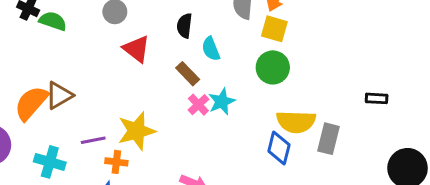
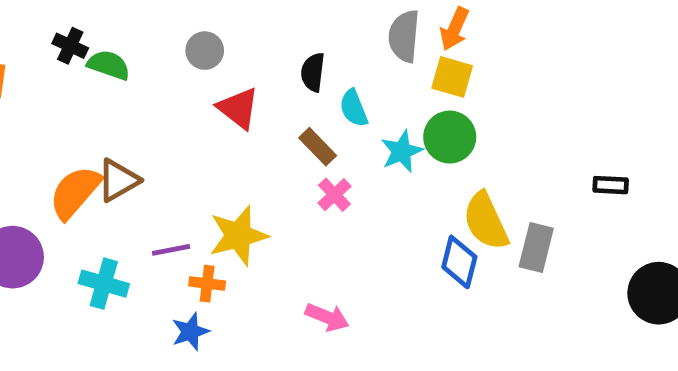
cyan star: (222, 102) -> (402, 151), moved
yellow semicircle: (296, 122) -> (486, 221), turned 63

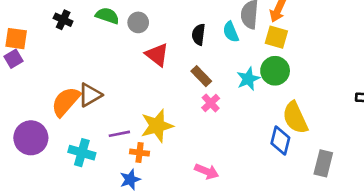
green semicircle: (109, 65) -> (107, 16), moved
cyan semicircle: (354, 108) -> (231, 32), moved
gray rectangle: (536, 248) -> (323, 163), moved

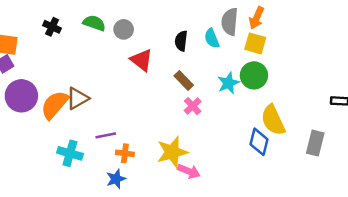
yellow star: (157, 126) -> (172, 152), moved
purple circle: (31, 138) -> (21, 96), moved
gray rectangle: (323, 163) -> (315, 143), moved

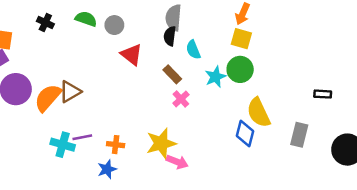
gray semicircle: (230, 22) -> (174, 18), moved
cyan semicircle: (212, 38) -> (193, 50), moved
purple line: (106, 135) -> (82, 137), moved

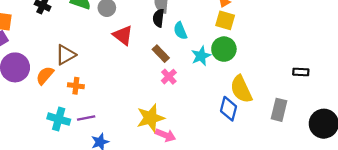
brown triangle: (70, 92) -> (66, 55), moved
orange semicircle: (48, 98) -> (45, 75), size x0.7
purple line: (82, 137) -> (86, 118), moved
orange cross: (116, 145) -> (76, 86), moved

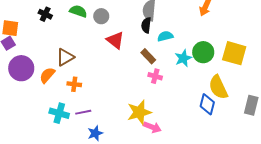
yellow square: (225, 20) -> (234, 53), moved, size x1.4
cyan semicircle: (180, 31) -> (165, 36), turned 98
pink cross: (169, 77) -> (155, 76), turned -32

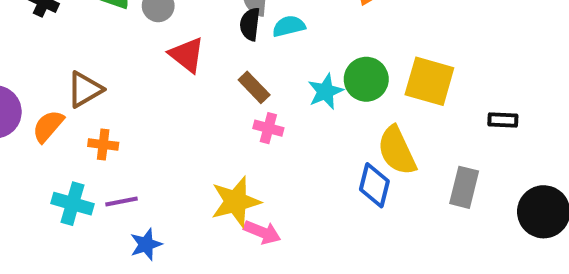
cyan semicircle: (165, 36) -> (289, 26), moved

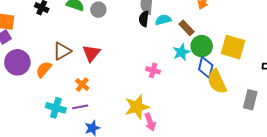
red triangle: (187, 55) -> (91, 53), moved, turned 30
brown rectangle: (254, 87) -> (186, 28), moved
orange cross: (103, 144) -> (82, 85), moved, turned 32
blue diamond: (374, 185) -> (206, 67), moved
pink arrow: (262, 232) -> (150, 122), turned 48

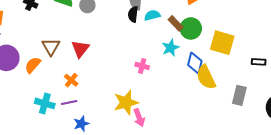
green circle: (202, 46) -> (191, 28), moved
brown triangle: (62, 51) -> (51, 47), turned -30

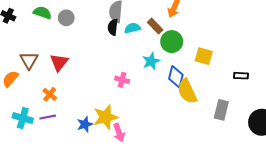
brown rectangle: (176, 23) -> (155, 26), moved
yellow square: (222, 43) -> (204, 56), size x0.7
blue star: (81, 124) -> (85, 124), moved

